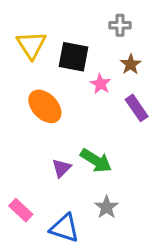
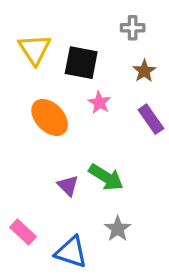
pink star: (101, 84) -> (99, 103), moved
purple triangle: (61, 168) -> (68, 186), turned -30

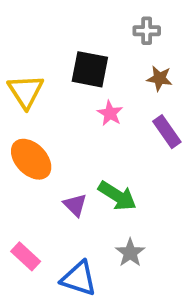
yellow triangle: (35, 49) -> (26, 91), moved
brown star: (144, 71) -> (160, 78), turned -30
orange ellipse: (50, 117) -> (31, 159), moved

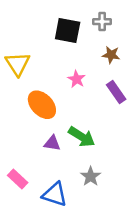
black square: (90, 69) -> (68, 31), moved
orange ellipse: (31, 159) -> (42, 105), moved
purple triangle: (75, 205) -> (52, 143), turned -36

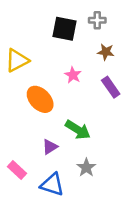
yellow triangle: (18, 64) -> (17, 60), turned 35
purple triangle: (52, 143) -> (50, 147), moved, turned -42

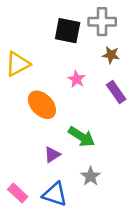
gray cross: (97, 20) -> (102, 22), size x1.5
pink rectangle: (17, 170) -> (18, 193), moved

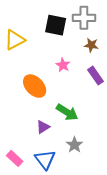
yellow triangle: (18, 64) -> (15, 40), moved
blue triangle: (55, 194) -> (45, 160), turned 35

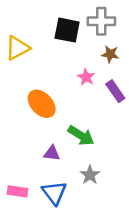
pink star: (63, 65) -> (86, 77), moved
purple triangle: (43, 127) -> (52, 153), turned 40
pink rectangle: (15, 158) -> (17, 191), turned -35

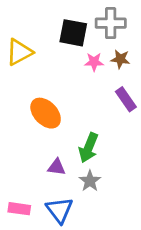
pink star: (86, 77) -> (94, 62), moved, turned -30
green arrow: (81, 136) -> (88, 148), turned 80
gray star: (90, 175) -> (90, 181), moved

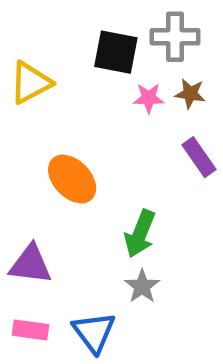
purple triangle: (57, 167) -> (31, 264), moved, size x1.5

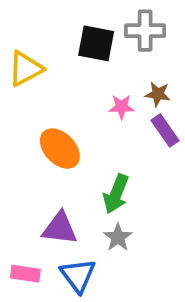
brown star: (190, 94) -> (158, 94), moved
pink star: (149, 98) -> (121, 107), moved
purple triangle: (31, 264) -> (60, 228), moved

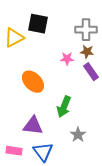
gray cross: (145, 31) -> (86, 30), moved
black square: (96, 43) -> (38, 24), moved
gray star: (118, 237) -> (78, 135), moved

